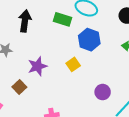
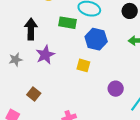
yellow square: (73, 64) -> (83, 65), turned -32
purple star: (37, 66) -> (45, 55), moved

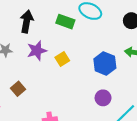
blue hexagon: (96, 39) -> (105, 63), moved
yellow square: (83, 65) -> (62, 59), moved, turned 32

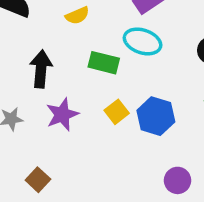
yellow square: (62, 59) -> (117, 112), moved
blue hexagon: (105, 63) -> (156, 116), moved

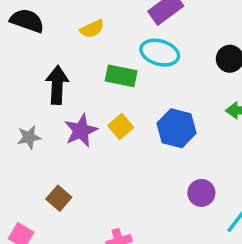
yellow square: (117, 112) -> (121, 126), moved

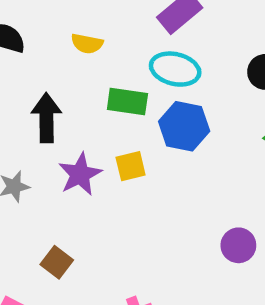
yellow semicircle: (92, 29) -> (87, 44), turned 40
yellow square: (121, 126) -> (131, 166), turned 30
blue hexagon: (177, 128) -> (184, 126), moved

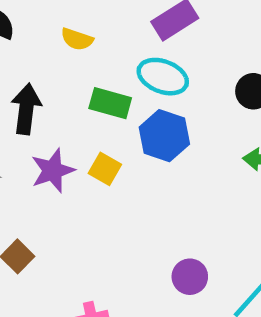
yellow square: (131, 166) -> (105, 169), turned 36
purple circle: (238, 245) -> (190, 277), moved

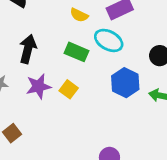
yellow semicircle: (77, 39) -> (79, 15), moved
blue hexagon: (164, 136) -> (125, 83), moved

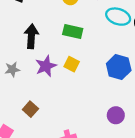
cyan ellipse: (109, 40) -> (118, 17), moved
blue hexagon: (125, 83) -> (119, 67), moved

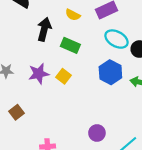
black arrow: (31, 36) -> (44, 29), moved
blue hexagon: (119, 67) -> (110, 72), moved

